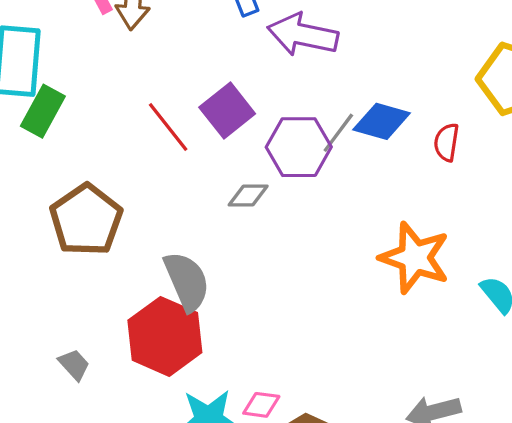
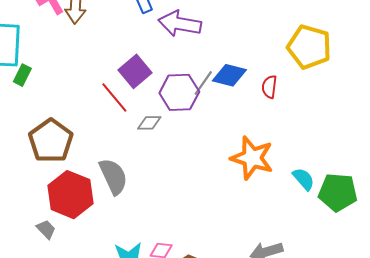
green rectangle: (43, 111) -> (22, 75), size x0.7
red line: (168, 127) -> (114, 97), moved
red hexagon: (165, 336) -> (70, 195), moved

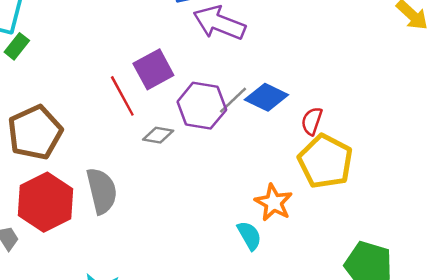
yellow pentagon: (309, 47) -> (325, 161), moved
orange star: (252, 158) -> (274, 203), size x0.7
cyan semicircle: (304, 179) -> (249, 236), moved

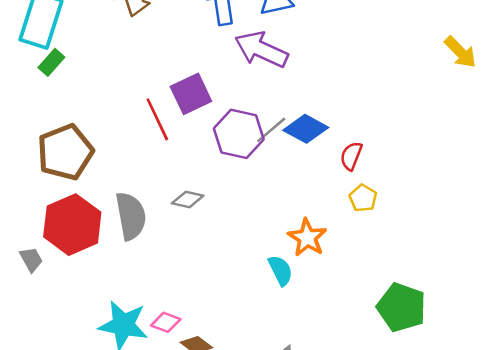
gray diamond: (158, 135) -> (188, 200), moved
yellow pentagon: (325, 161) -> (363, 198), size x0.5

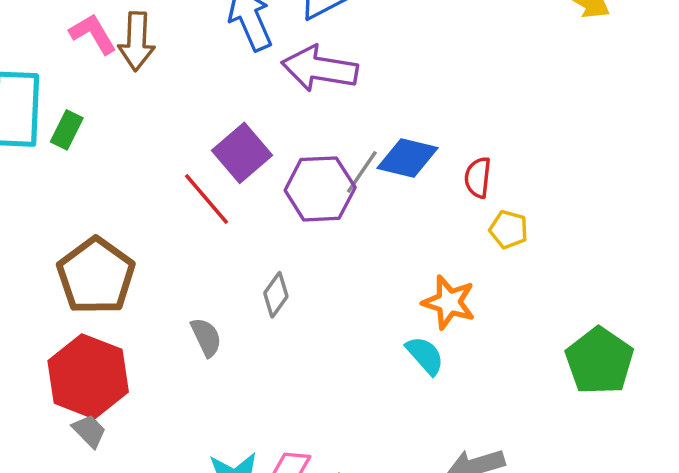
green rectangle: (51, 62) -> (67, 130), moved
gray diamond: (188, 200) -> (276, 295), turned -52
gray semicircle: (131, 216) -> (206, 337), size x0.6
red hexagon: (72, 225) -> (88, 376), moved
green pentagon: (401, 307) -> (599, 361), turned 30

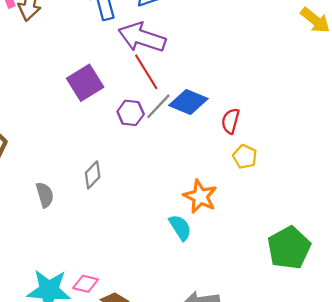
purple hexagon: (320, 189) -> (131, 113), size x0.6
red line: (207, 199) -> (146, 72), moved

